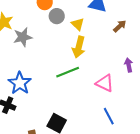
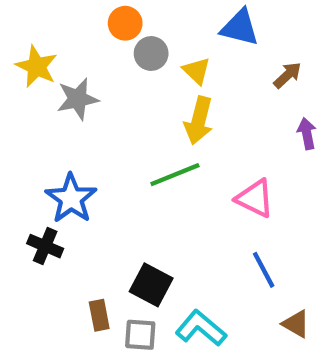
purple arrow: (129, 65) -> (307, 134), moved

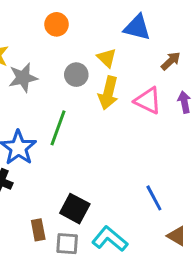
gray circle: (151, 54) -> (76, 75), moved
green line: (175, 175) -> (58, 128), moved, turned -48
pink triangle: (255, 198) -> (148, 100), moved

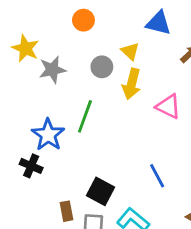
pink triangle: (148, 100) -> (168, 106), moved
blue line: (154, 198) -> (157, 176), moved

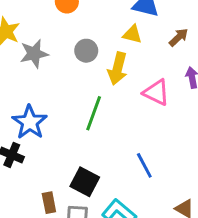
yellow triangle: (130, 51) -> (132, 34), moved, turned -30
green line: (85, 116) -> (94, 113), moved

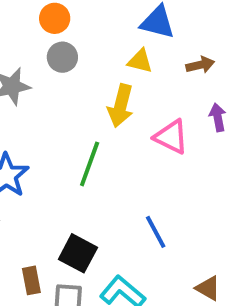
brown arrow: (179, 37) -> (200, 65), turned 30
gray circle: (86, 51) -> (62, 57), moved

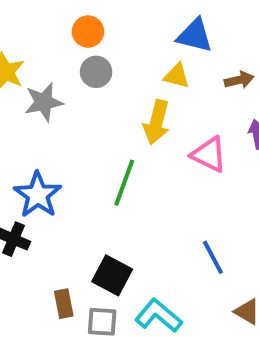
blue line: (156, 232) -> (213, 257), moved

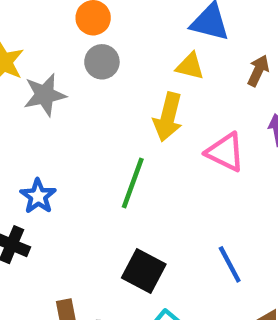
brown arrow: (239, 80) -> (258, 71), turned -52
blue star: (38, 195) -> (38, 196), size x0.7
black square: (112, 275) -> (144, 271), moved

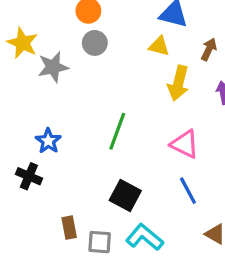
yellow arrow: (168, 117) -> (178, 83), moved
pink triangle: (225, 152) -> (185, 144), moved

